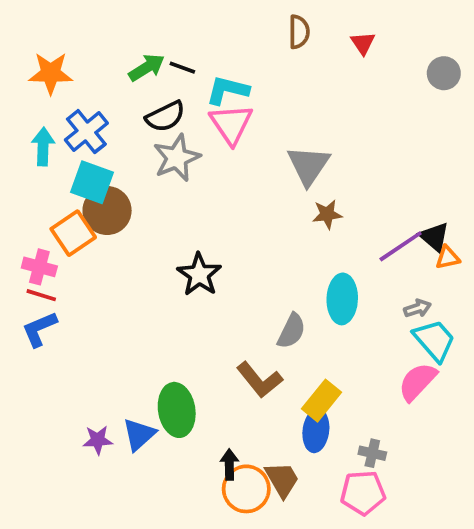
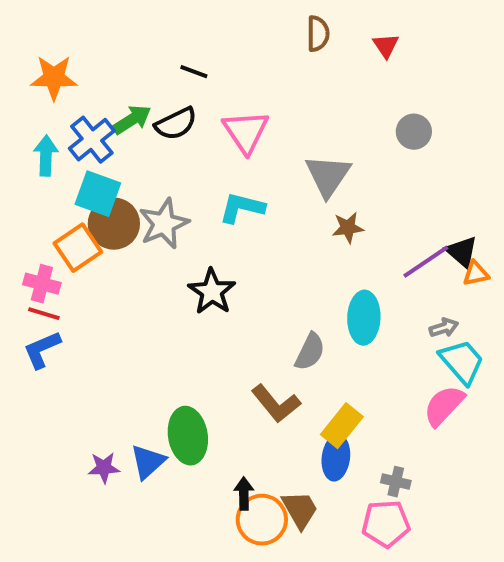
green arrow: (147, 68) -> (132, 120), moved
gray circle: (444, 73) -> (414, 132), moved
cyan L-shape: (227, 90) -> (242, 208), moved
gray star: (177, 158) -> (164, 224), moved

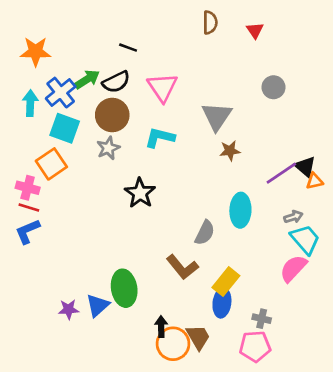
brown circle: (114, 224) -> (112, 115), moved
gray star: (164, 224) -> (108, 148), size x0.7

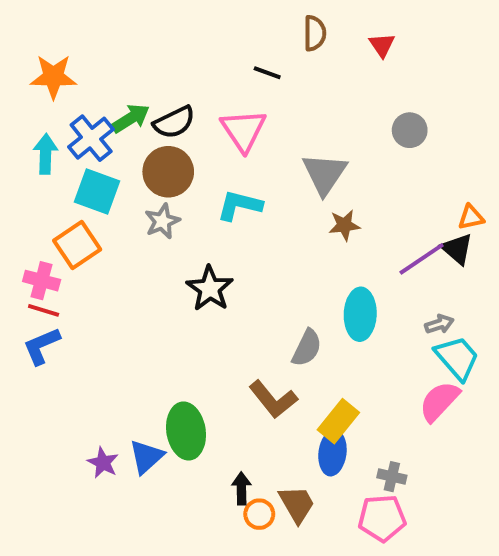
black line: (128, 48) -> (267, 73), moved
orange triangle: (314, 181) -> (471, 217), moved
purple star: (69, 309) -> (103, 463), turned 30
orange circle: (173, 344) -> (259, 514), size x0.6

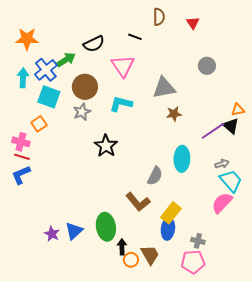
black semicircle: (174, 122) -> (94, 44), moved
gray triangle: (325, 174) -> (164, 88), turned 45
orange square: (77, 245) -> (39, 124), size x0.7
green ellipse: (186, 431) -> (106, 227), moved

